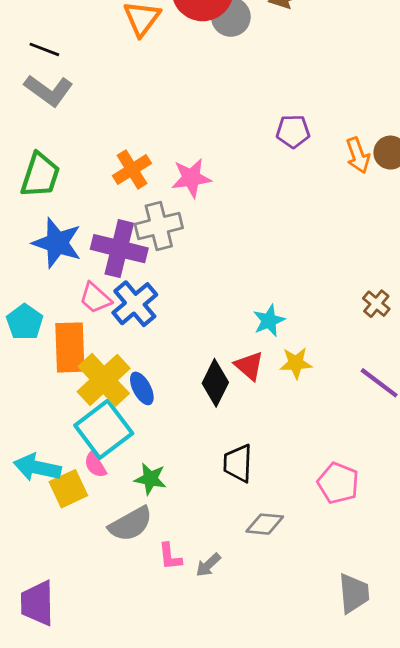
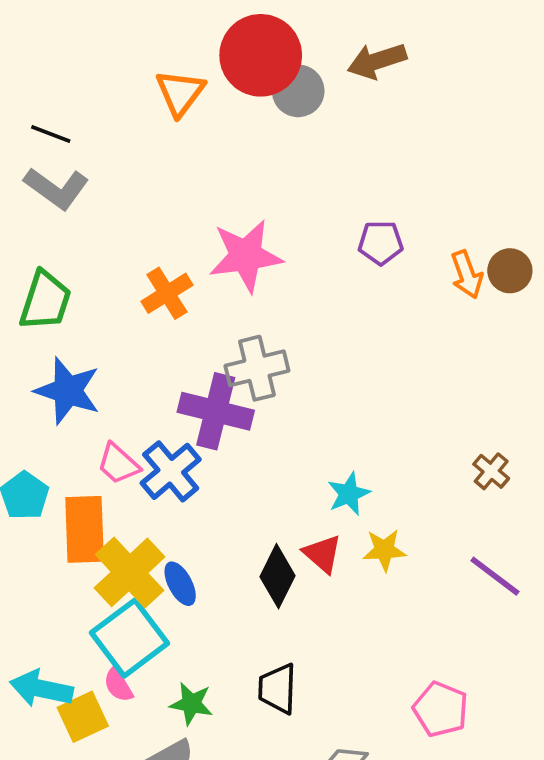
pink star: (191, 178) -> (246, 256), moved, size x1.4
gray cross: (159, 226) -> (257, 368), moved
purple cross: (119, 249) -> (216, 411), moved
black trapezoid: (238, 463) -> (278, 689), moved

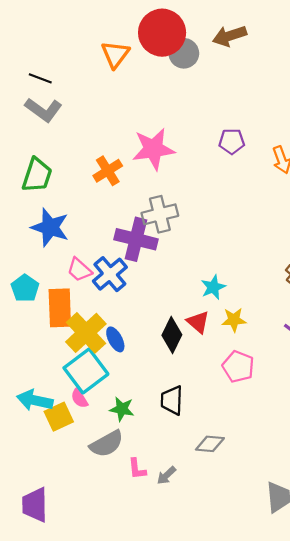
pink pentagon: (441, 709) -> (238, 367), moved

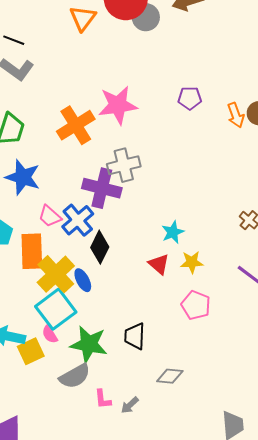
orange cross: (108, 171) -> (76, 125), size x1.4
black diamond: (172, 335) -> (100, 247), moved
green star: (122, 409) -> (89, 344), size x1.6

